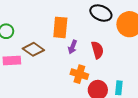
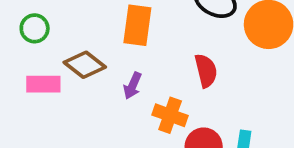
purple arrow: (73, 47) -> (133, 86), moved

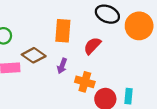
red semicircle: (206, 71) -> (92, 46), moved, turned -120

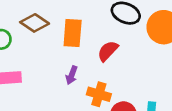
brown diamond: (34, 55) -> (35, 23), moved

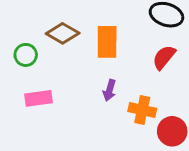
red semicircle: (108, 51) -> (164, 57), moved

